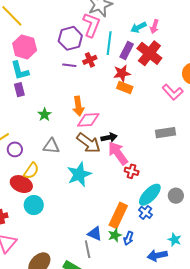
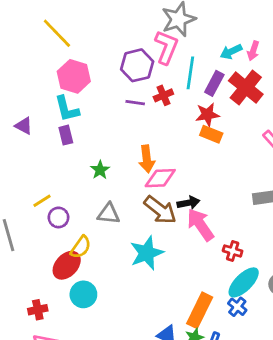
red cross: (132, 171) -> (233, 251), moved
red ellipse: (21, 184) -> (67, 265), turned -70

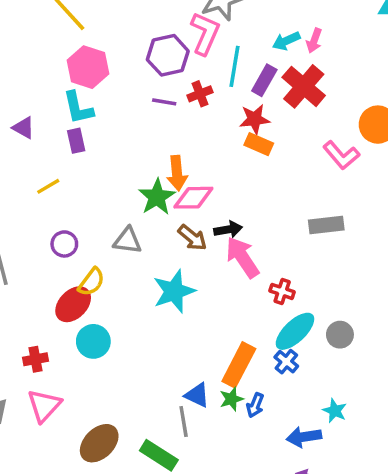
green star: (100, 170) -> (157, 197), moved, size x1.5
yellow line: (42, 201) -> (48, 186), moved
brown arrow: (160, 210) -> (192, 238), size x0.7

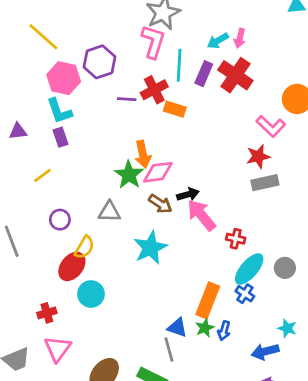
purple hexagon: (168, 55) -> (99, 62), moved
red cross: (200, 94) -> (154, 90), size x1.4
red star: (255, 119) -> (258, 156), moved
purple triangle: (24, 128) -> (18, 131), turned -30
orange rectangle: (259, 144) -> (175, 109), moved

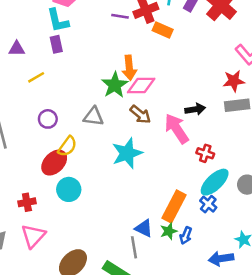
purple triangle: (18, 131) -> (17, 49), moved
black arrow: (188, 194) -> (195, 109), moved

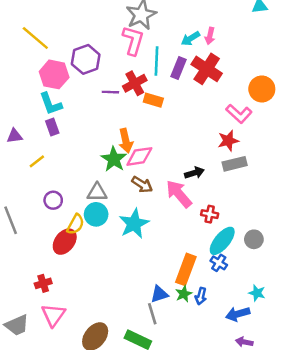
cyan circle: (69, 189) -> (96, 214), moved
blue triangle: (144, 228) -> (159, 294), turned -36

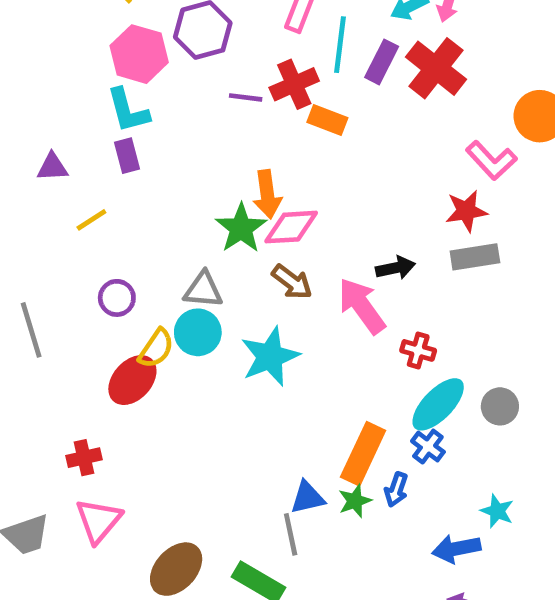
blue arrow: (201, 296) -> (396, 490), moved

